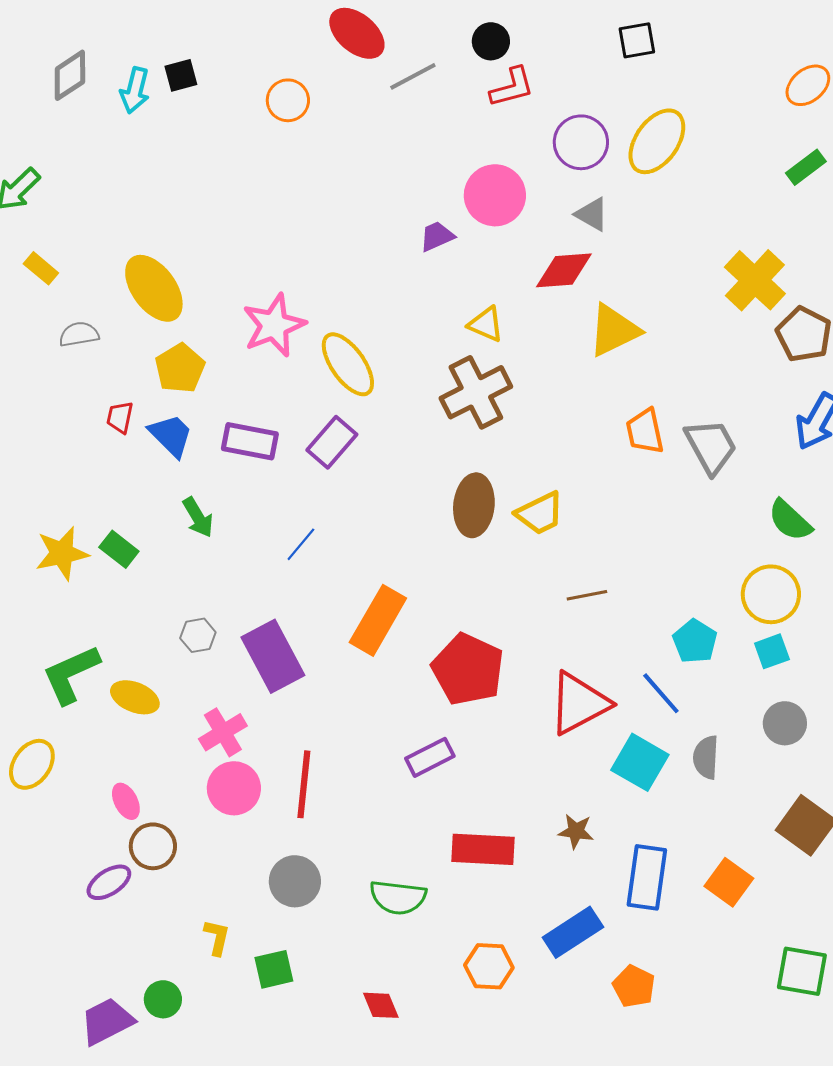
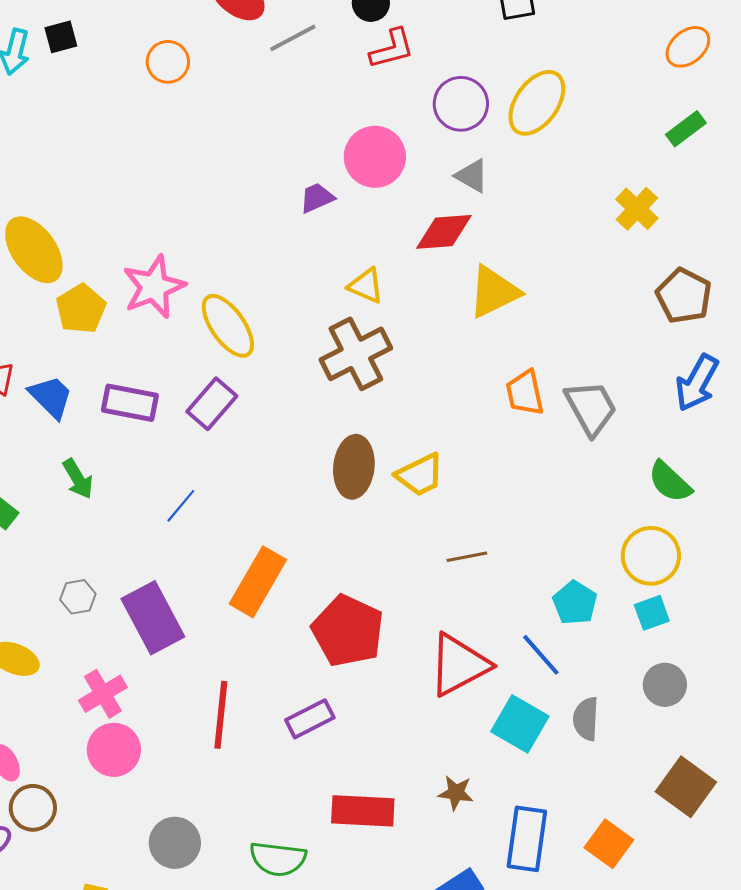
yellow cross: (755, 280) -> (637, 209), moved, size x0.7
yellow pentagon: (180, 368) -> (81, 309), moved
red line: (304, 784) -> (221, 715), moved

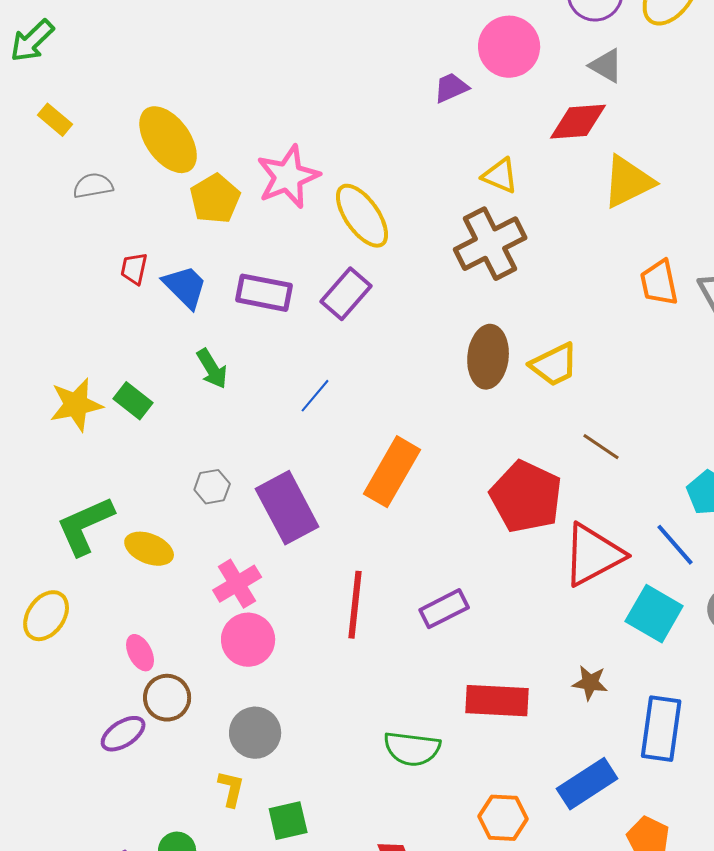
brown line: (467, 557) -> (601, 447), turned 45
red pentagon: (348, 631) -> (526, 497), moved
gray circle: (175, 843) -> (255, 733), moved

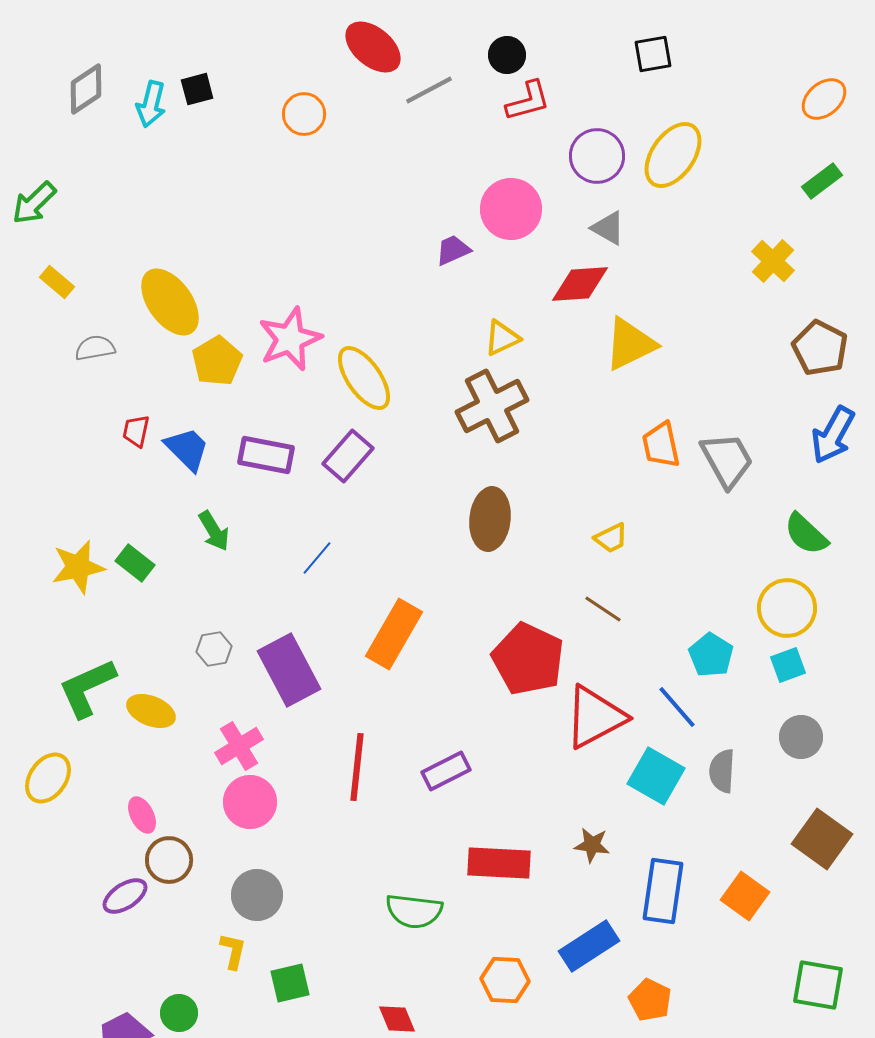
yellow triangle: (500, 176) -> (502, 338), turned -48
yellow trapezoid: (554, 365) -> (611, 538), moved, size x0.7

